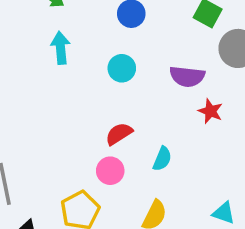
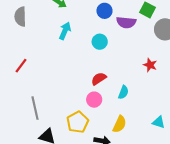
cyan arrow: (61, 48) -> (65, 31), turned 30
purple semicircle: (187, 76) -> (126, 22), moved

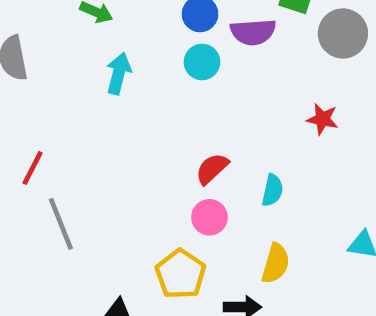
cyan circle: (100, 42) -> (202, 62), moved
gray line: (35, 108) -> (61, 224), moved

